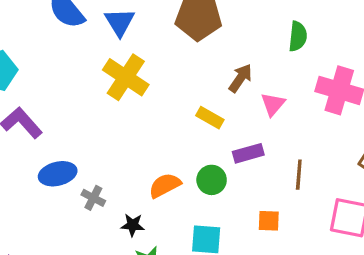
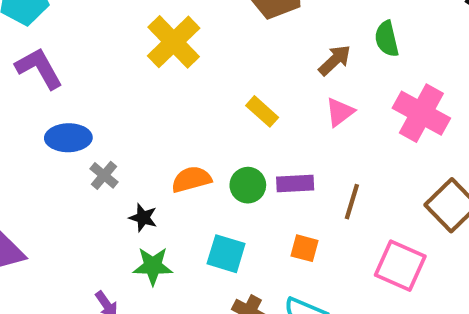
green semicircle: (298, 36) -> (387, 39), turned 148
brown arrow: (240, 78) -> (335, 60), moved
purple rectangle: (248, 153) -> (295, 184), moved

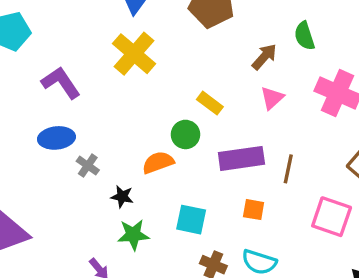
purple L-shape: (39, 68) -> (61, 83), moved
purple rectangle: (295, 184) -> (241, 158), size x1.5
green circle: (248, 185) -> (185, 134), moved

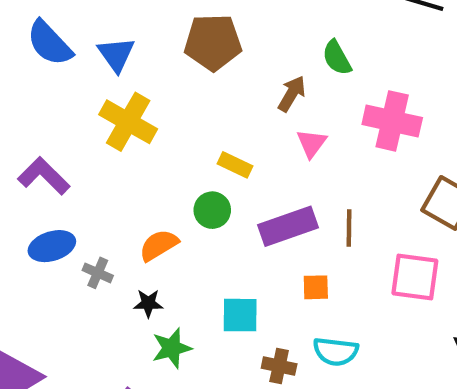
orange semicircle: (158, 162) -> (159, 245), moved

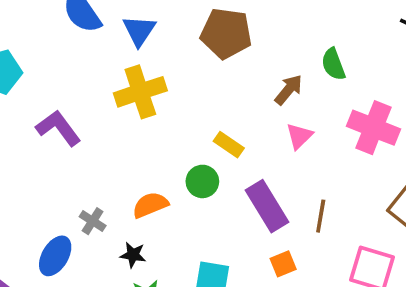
yellow cross: (128, 122) -> (140, 92), turned 33
purple rectangle: (288, 226) -> (267, 206), turned 69
blue ellipse: (52, 246) -> (55, 256), moved, turned -51
orange square: (316, 287) -> (283, 264), turned -30

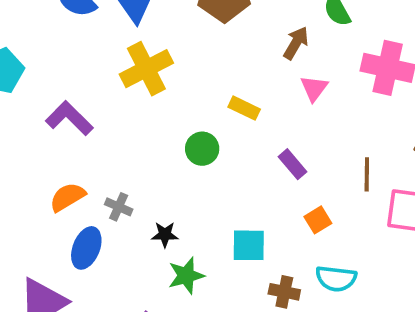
green circle: (202, 181) -> (202, 149), moved
orange semicircle: (150, 205) -> (67, 197), moved
purple rectangle: (267, 206) -> (293, 164), size x0.6
brown line: (321, 216) -> (367, 174), moved

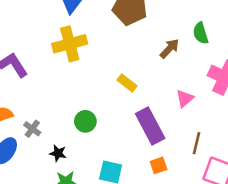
pink triangle: (314, 88) -> (185, 98), moved
green circle: (202, 149) -> (85, 121), moved
purple rectangle: (293, 164) -> (150, 126), size x1.8

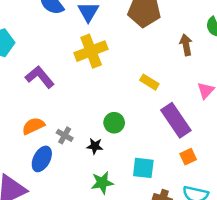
brown arrow: (169, 48) -> (186, 45), turned -48
black star: (58, 153) -> (95, 146), moved

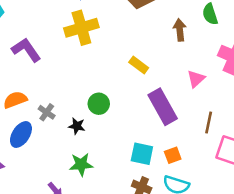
orange square: (188, 157) -> (173, 155), moved
cyan square: (143, 168) -> (142, 154), moved

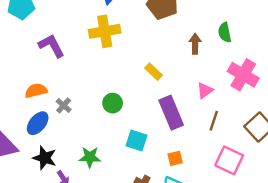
brown line: (209, 122) -> (214, 121), moved
black star: (77, 126) -> (45, 158), moved, size x1.5
cyan square: (142, 154) -> (137, 141), moved

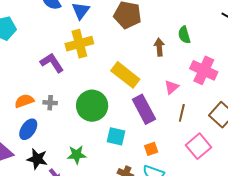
purple L-shape: (51, 46) -> (52, 63), moved
yellow rectangle: (154, 72) -> (125, 75), size x1.8
green circle: (113, 103) -> (92, 106), size x1.8
gray cross: (64, 105) -> (50, 103), moved, turned -32
pink square: (229, 160) -> (198, 146), turned 30

